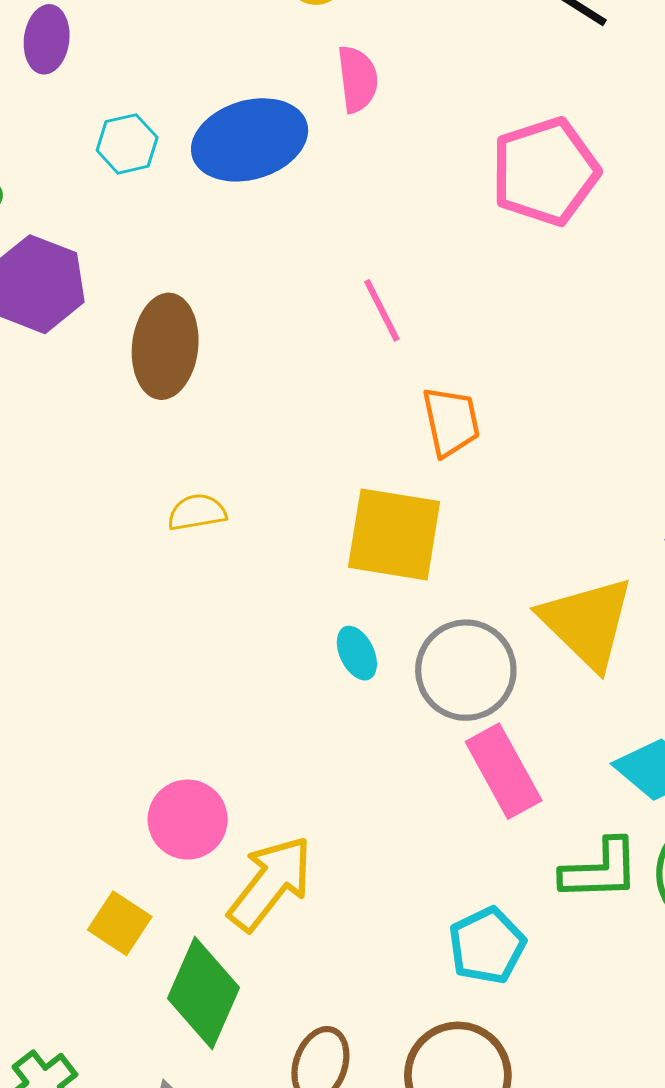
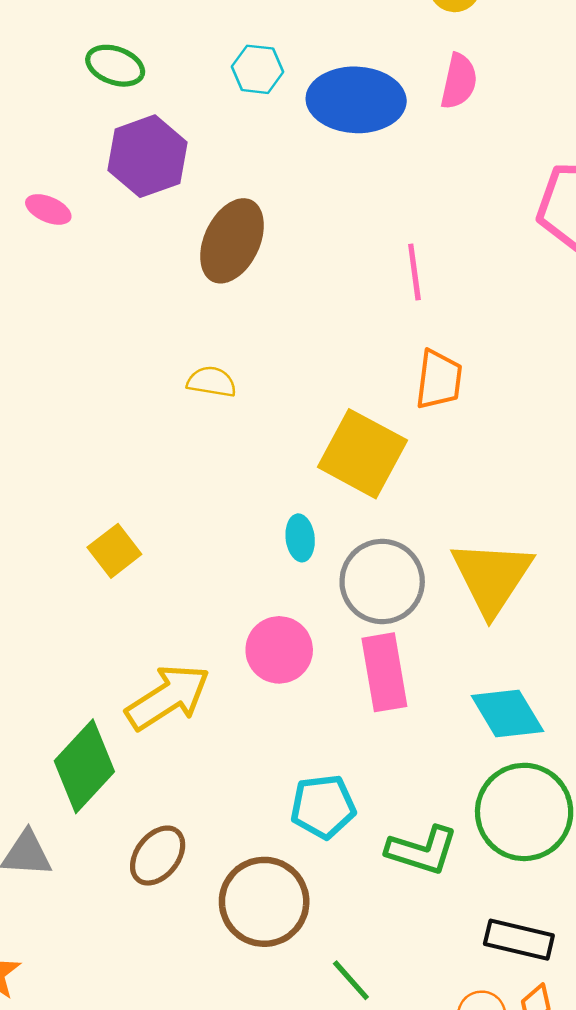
pink circle: (188, 820) -> (279, 650), moved
green L-shape: (600, 870) -> (422, 850), moved
yellow square: (120, 923) -> (114, 551), moved

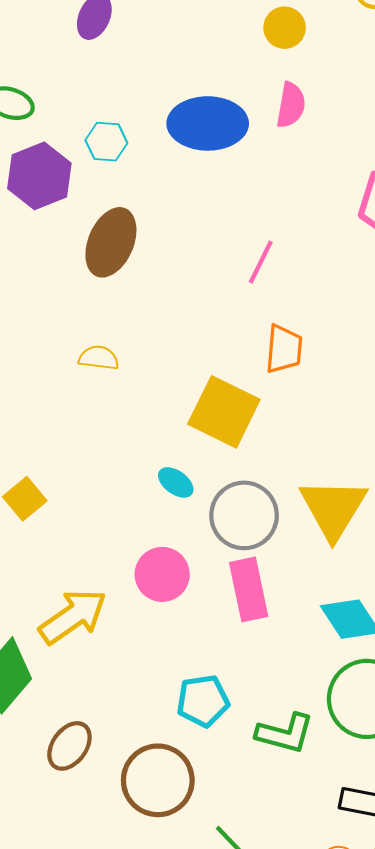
cyan hexagon: (258, 69) -> (106, 142), moved
pink line: (414, 272) -> (261, 262), turned 36
cyan ellipse: (300, 538) -> (176, 482), turned -45

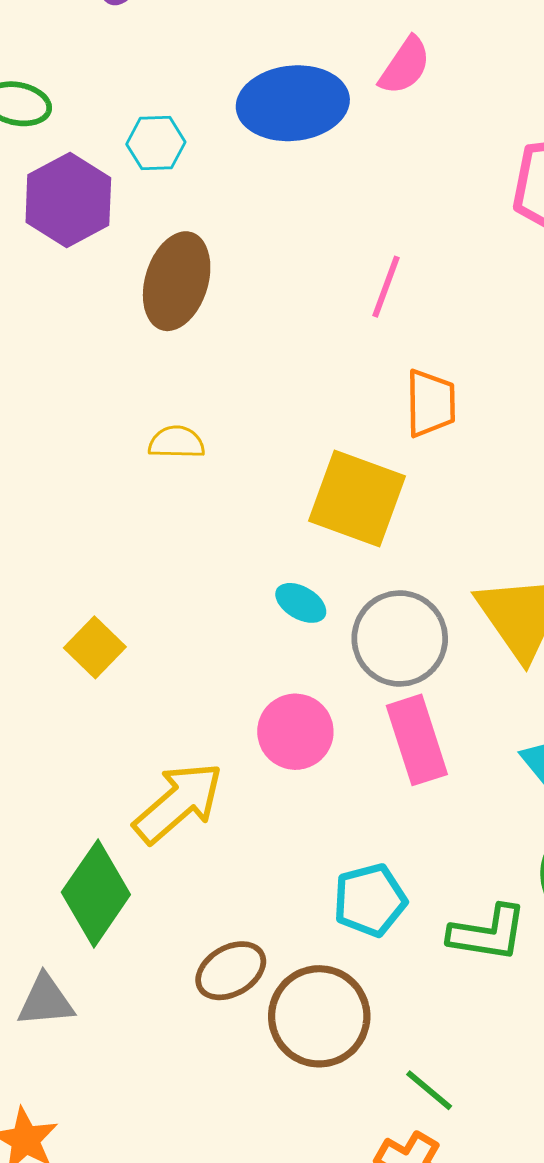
pink semicircle: (291, 105) -> (405, 66), turned 30
brown ellipse: (69, 746) -> (231, 971), moved, turned 30

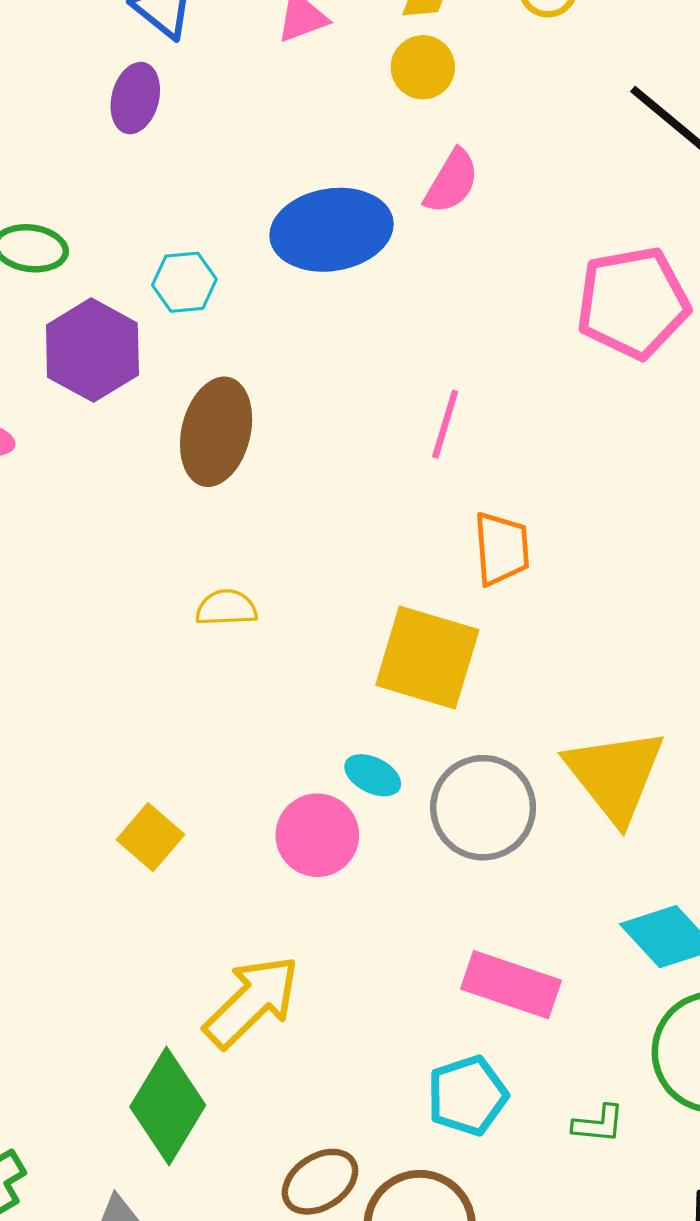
pink circle: (295, 732) -> (317, 835), moved
pink rectangle: (417, 740) -> (511, 985), moved, turned -50
green L-shape: (488, 933) -> (598, 1124), size x0.6

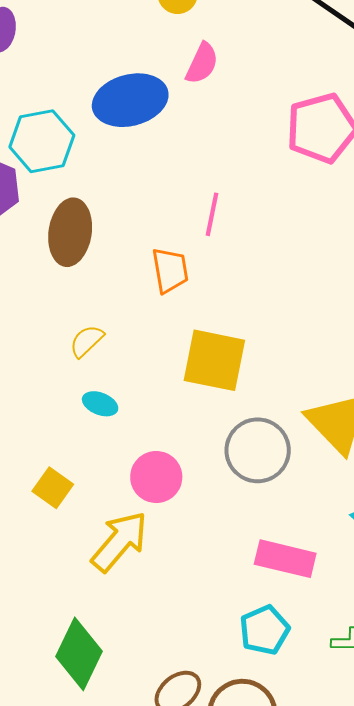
cyan hexagon: (184, 282) -> (42, 141), size x1.6
orange trapezoid: (502, 549) -> (170, 270), moved
yellow semicircle: (226, 608) -> (87, 341), turned -36
cyan ellipse: (373, 775) -> (100, 404), moved
yellow arrow: (252, 1002) -> (119, 541), moved

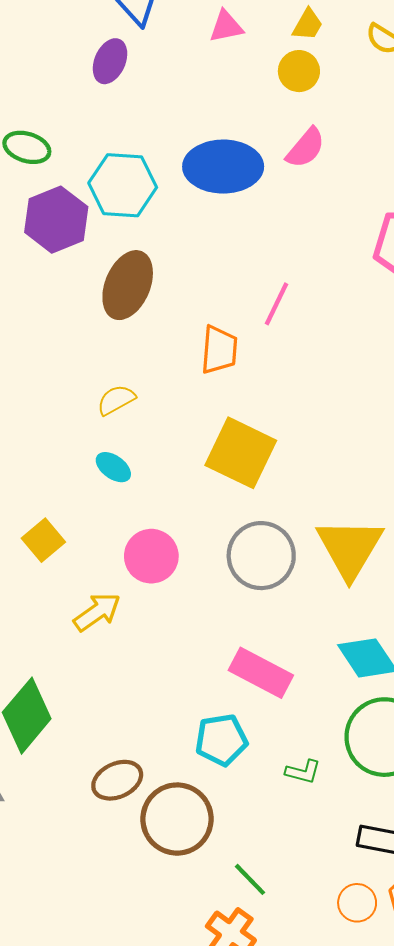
yellow arrow: (119, 541) -> (97, 612), size x0.7

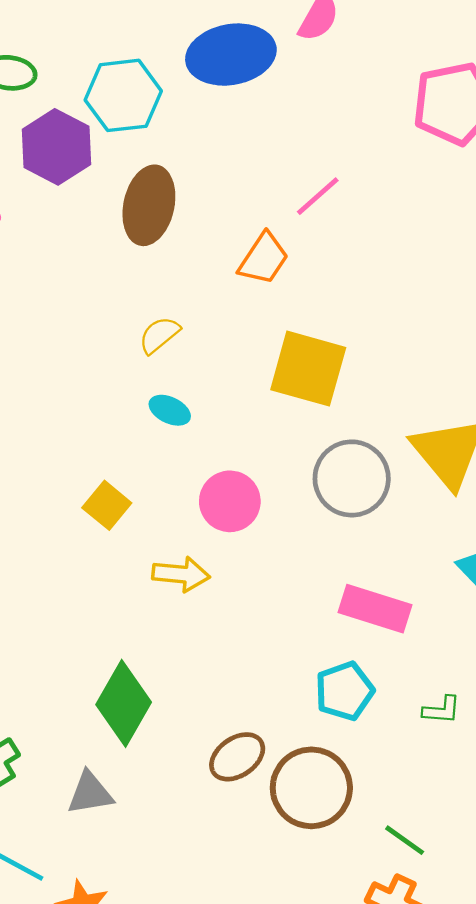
pink line: (276, 304) -> (318, 196), turned 33
orange trapezoid: (219, 350) -> (264, 259), turned 39
yellow arrow: (97, 612) -> (181, 574), turned 51

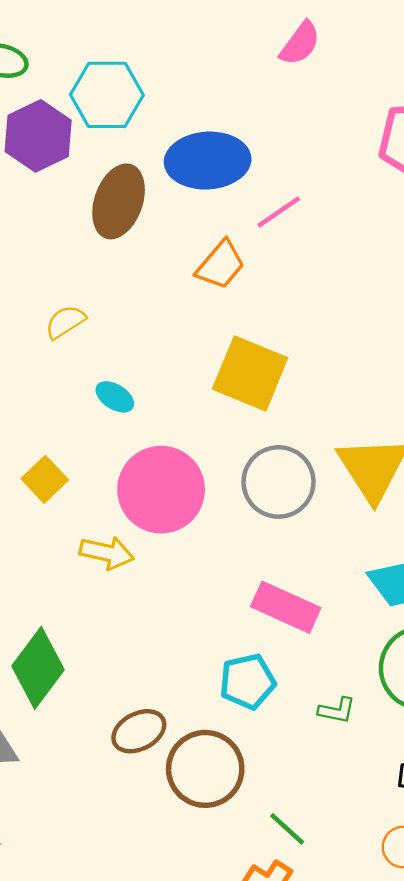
blue ellipse: (231, 55) -> (208, 161), moved
yellow semicircle: (159, 335) -> (65, 322), moved
pink circle: (230, 501) -> (161, 490), size x1.5

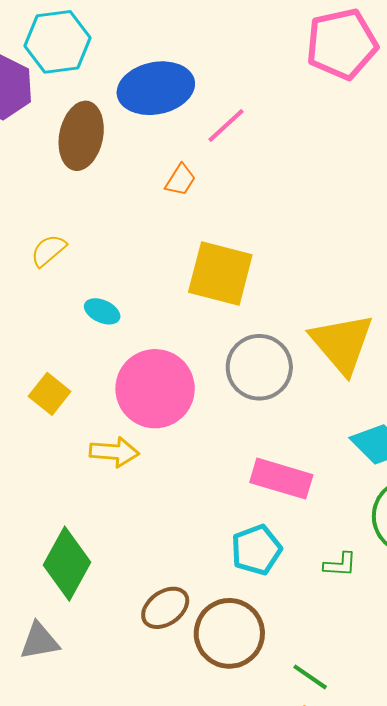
orange trapezoid: (221, 265) -> (180, 180), size x0.7

